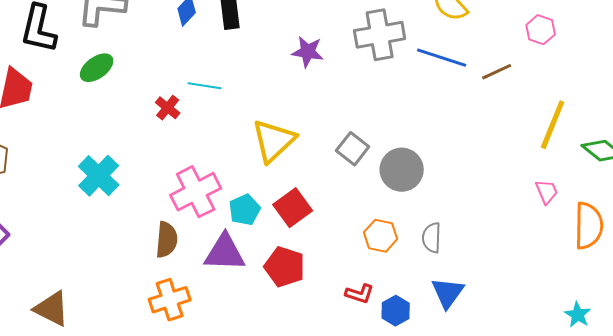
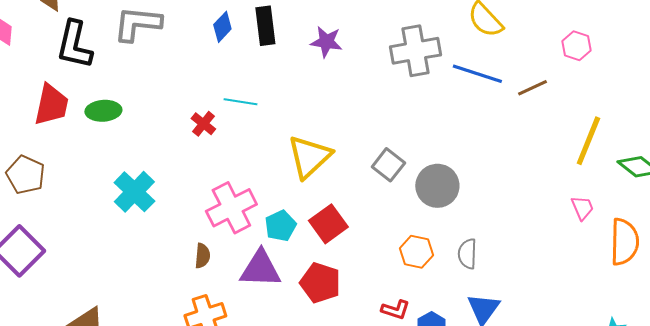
purple star: (308, 52) -> (326, 42), moved
green ellipse: (97, 68) -> (103, 111), moved, turned 32
brown semicircle: (167, 240) -> (202, 256), size x0.7

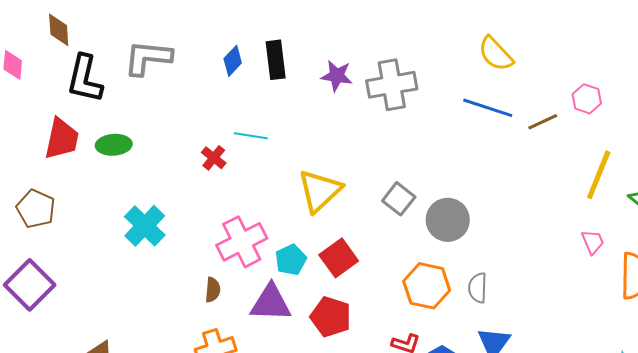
pink hexagon: (576, 46) -> (587, 99), moved
gray cross: (415, 51) -> (392, 85), moved
orange hexagon: (416, 252) -> (427, 286), size x1.4

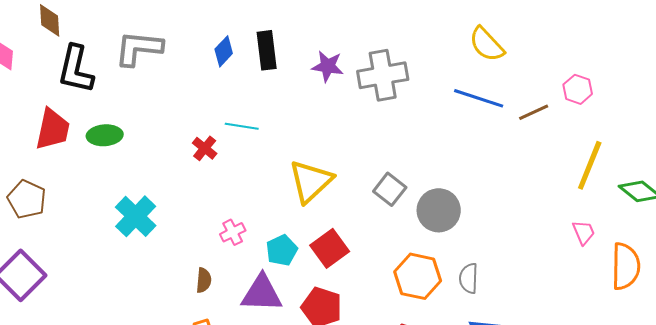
pink cross: (242, 242) -> (233, 232), size x0.5

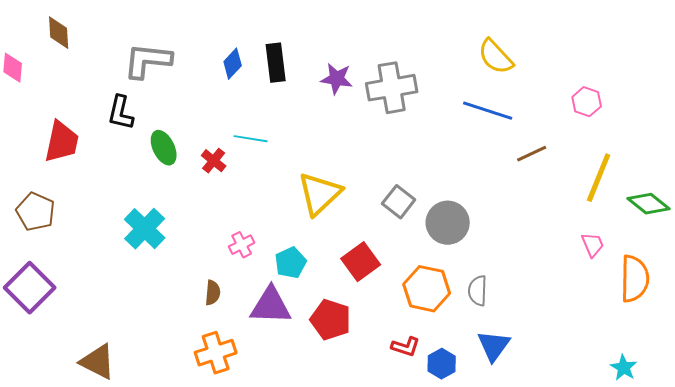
black L-shape: (76, 69) -> (121, 113), moved, size x0.7
brown line: (534, 112) -> (532, 154), moved
green ellipse: (105, 135) -> (164, 148), moved, turned 68
red square: (330, 248) -> (361, 262), moved

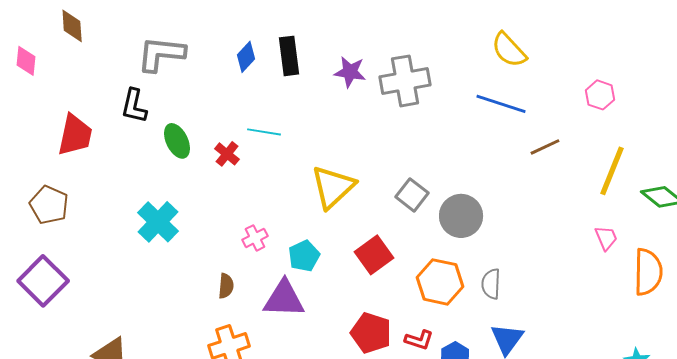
red pentagon: (331, 320) -> (371, 333), moved

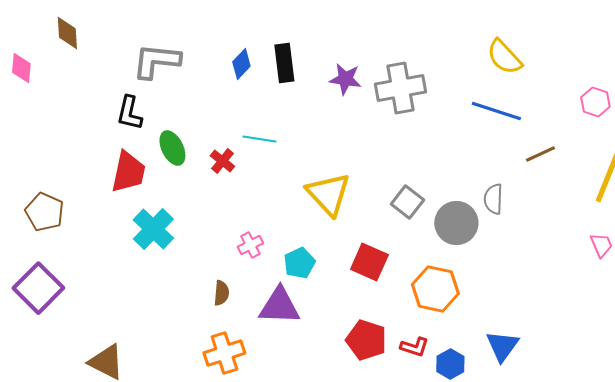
red trapezoid: (75, 135) -> (128, 172), moved
yellow triangle: (333, 187) -> (328, 194), turned -30
red square: (374, 255) -> (369, 262), turned -30
gray semicircle: (491, 284) -> (493, 199), moved

